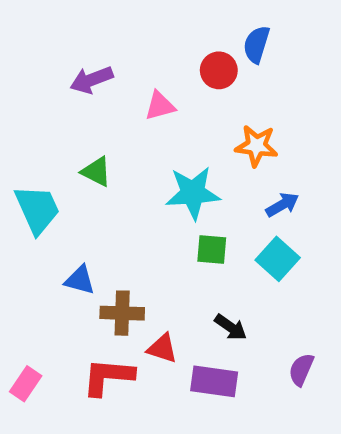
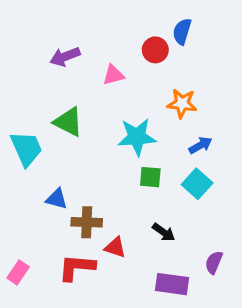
green triangle: (96, 172) -> (68, 122), size x1.4
purple rectangle: (214, 381) -> (172, 284), moved

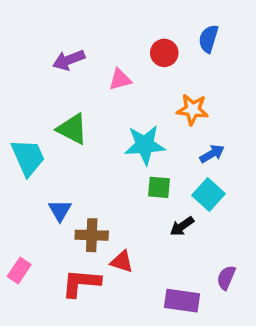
blue semicircle: (182, 31) -> (208, 39), moved
blue triangle: (57, 199) -> (60, 210), turned 45
black arrow: (164, 232) -> (182, 226), moved, turned 110
pink rectangle: (18, 272) -> (19, 271), moved

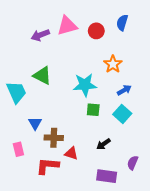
pink triangle: (120, 79) -> (67, 26), moved, size x1.5
orange star: (193, 110) -> (113, 64), turned 30
black arrow: (182, 226) -> (104, 144), moved
pink rectangle: (19, 271) -> (18, 149), moved, turned -48

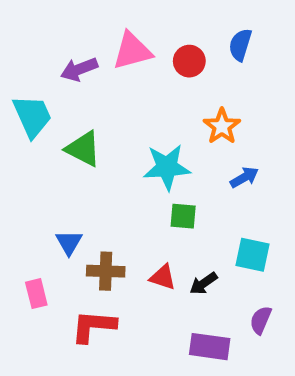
cyan trapezoid: (16, 92) -> (32, 116), moved
cyan square: (122, 114) -> (253, 255), moved, turned -30
red triangle: (71, 153) -> (163, 277), moved

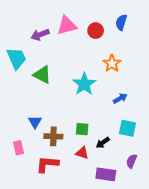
cyan star: (167, 167) -> (84, 84), turned -30
blue arrow: (244, 177) -> (120, 98), moved
green square: (183, 216) -> (82, 129), moved
red triangle: (163, 277) -> (82, 153), moved

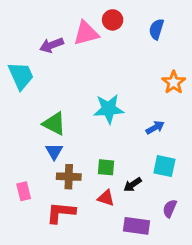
red circle: (96, 31) -> (113, 20), moved
orange star: (112, 63) -> (174, 82), moved
green triangle: (42, 75) -> (54, 124), moved
cyan star: (84, 84) -> (109, 109), turned 30
blue triangle: (35, 122) -> (54, 151), moved

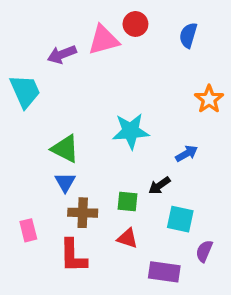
cyan square: (164, 166) -> (180, 219), moved
black arrow: (133, 185) -> (159, 186), moved
red L-shape: (61, 213) -> (73, 256), turned -96

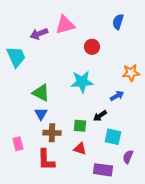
red circle: (135, 24) -> (92, 47), moved
orange star: (209, 99) -> (131, 73), moved, turned 30

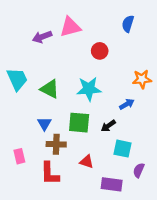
cyan trapezoid: (16, 57) -> (17, 79), moved
green triangle: (41, 93) -> (50, 89), moved
green square: (80, 126) -> (79, 123), moved, size x1.5

